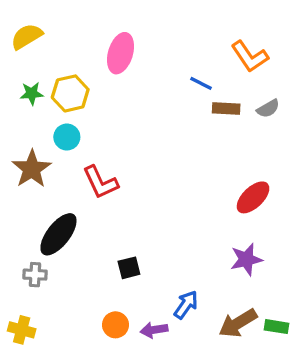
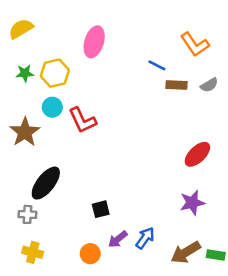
red L-shape: (100, 182) -> (82, 120), moved
yellow cross: (22, 330) -> (33, 252), moved
purple arrow: (154, 330) -> (118, 239), moved, turned -30

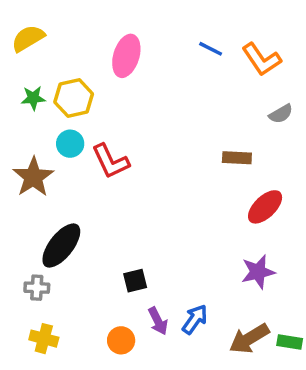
blue line: (157, 65) -> (211, 49), moved
brown rectangle: (177, 85) -> (237, 158), moved
purple arrow: (118, 239) -> (158, 321), turned -78

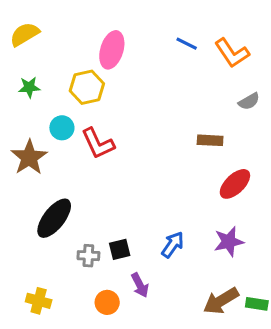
yellow hexagon: (74, 98) -> (87, 87), moved
gray cross: (37, 288) -> (88, 256), moved
blue arrow: (195, 319) -> (173, 245), moved

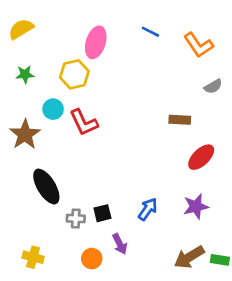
blue line: (187, 44) -> (150, 32), moved
black ellipse: (54, 218) -> (46, 186), turned -69

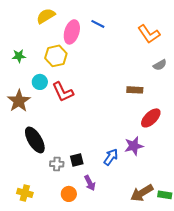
yellow semicircle: (21, 29) -> (46, 16), moved
blue line: (150, 32) -> (98, 24), moved
purple star: (196, 207) -> (134, 146), moved

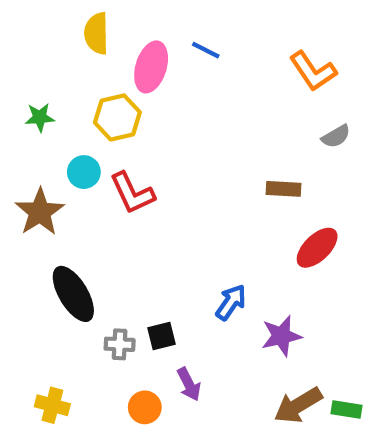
yellow semicircle: (46, 16) -> (96, 33), turned -60
purple star: (134, 146) -> (281, 336), moved
blue arrow: (111, 157) -> (231, 302), moved

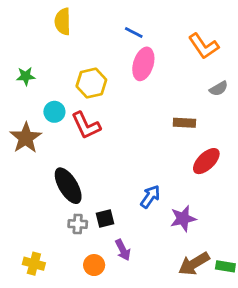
pink ellipse: (151, 67) -> (143, 64), moved
yellow hexagon: (117, 117) -> (91, 83), moved
black ellipse: (73, 294) -> (68, 186), moved

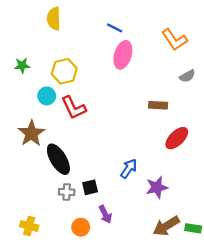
yellow hexagon: (91, 83) -> (64, 71), moved
brown star: (26, 138) -> (31, 133), moved

